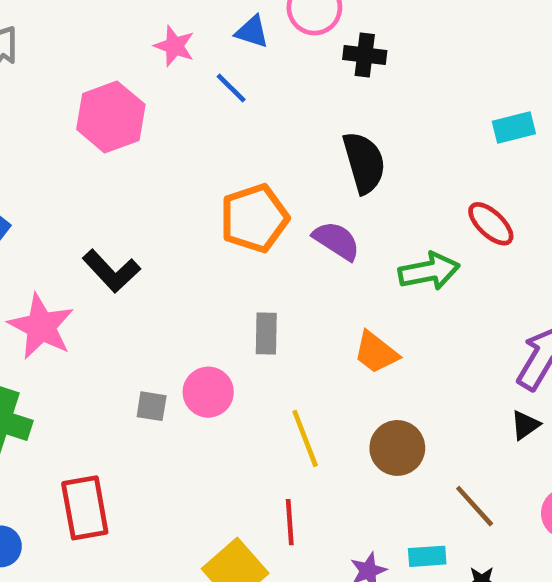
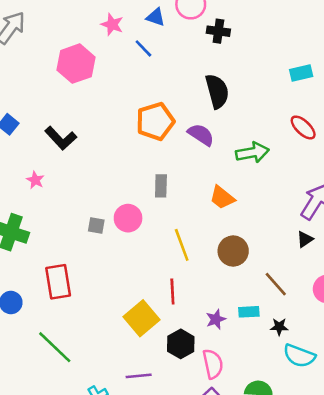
red ellipse: (491, 224) -> (303, 127), moved
black L-shape: (111, 271) -> (61, 138), moved
pink star: (41, 327) -> (35, 180), size x0.5

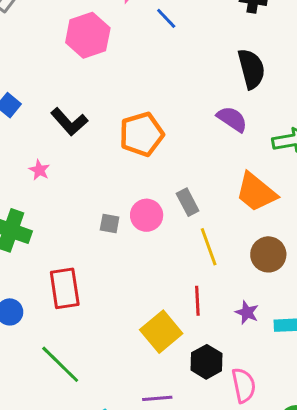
orange pentagon: (155, 121) -> (141, 134), moved
gray rectangle: (161, 186) -> (188, 202), moved, turned -30
orange trapezoid: (222, 197) -> (256, 192), size x1.4
purple star: (216, 319) -> (247, 312), moved, turned -30

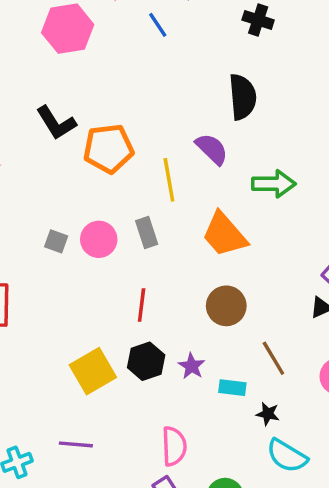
black L-shape: (69, 122) -> (56, 123), moved
yellow line: (209, 247) -> (169, 180), moved
red line: (197, 301) -> (142, 305), moved
black hexagon: (207, 362) -> (146, 361), moved

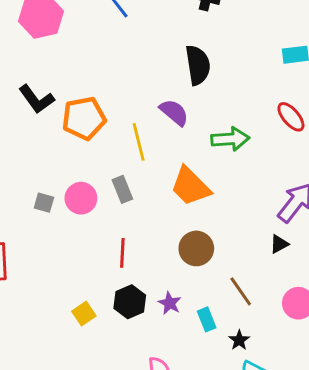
yellow square: (93, 371) -> (84, 314), size x0.6
cyan rectangle: (232, 388) -> (207, 319), turned 65
black star: (268, 414) -> (239, 340), turned 30

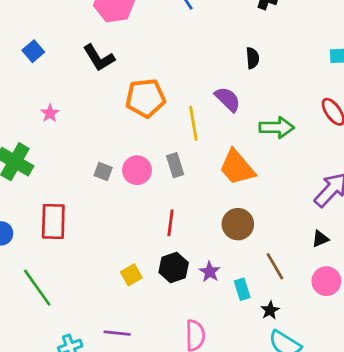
black semicircle: (198, 65) -> (253, 58), size x0.6
black L-shape: (37, 99) -> (99, 58), moved
black triangle: (279, 244) -> (320, 239), moved

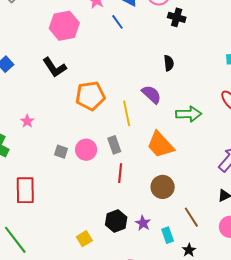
pink star: (50, 113) -> (27, 121), moved
red line: (171, 223) -> (120, 173), moved
yellow square: (131, 275) -> (84, 239), moved

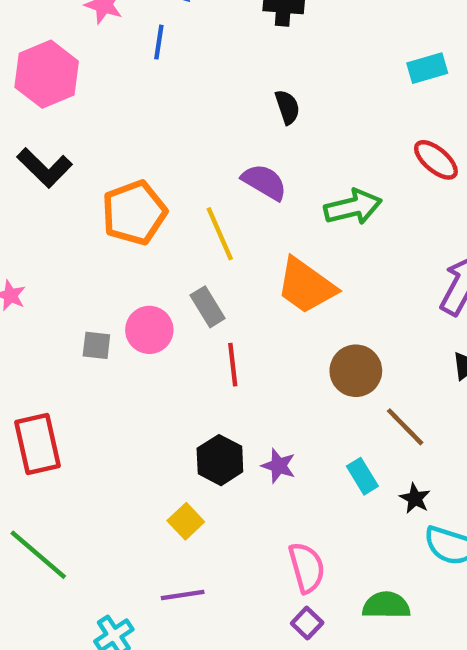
blue line: (117, 22) -> (159, 42), turned 56
brown circle: (163, 187) -> (356, 371), moved
black hexagon: (116, 221) -> (220, 460), moved
purple star: (143, 223) -> (279, 466), moved

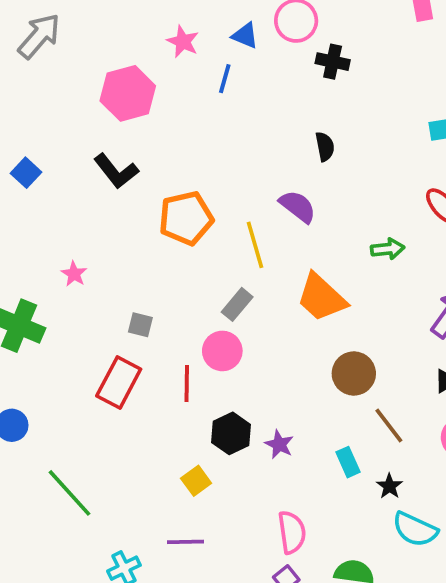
green arrow: (353, 207) -> (388, 249), moved, size x0.7
gray rectangle: (208, 307) -> (237, 304), turned 64
pink circle: (149, 330) -> (222, 351), moved
red line: (233, 365) -> (187, 384), moved
red rectangle: (37, 444) -> (119, 383), moved, turned 33

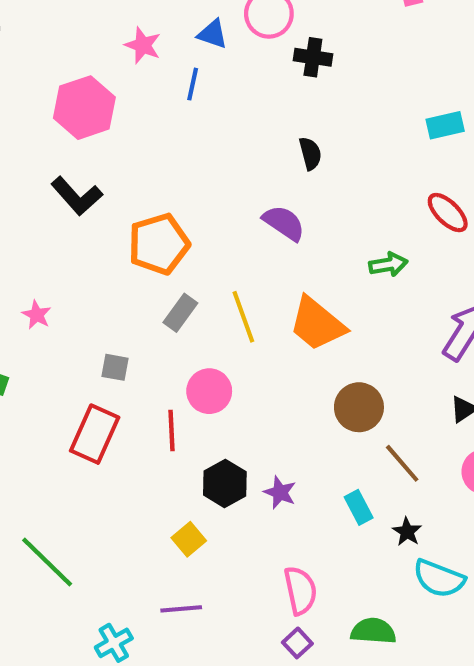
yellow line: (255, 245) -> (243, 317), moved
gray rectangle: (237, 304) -> (180, 313), moved

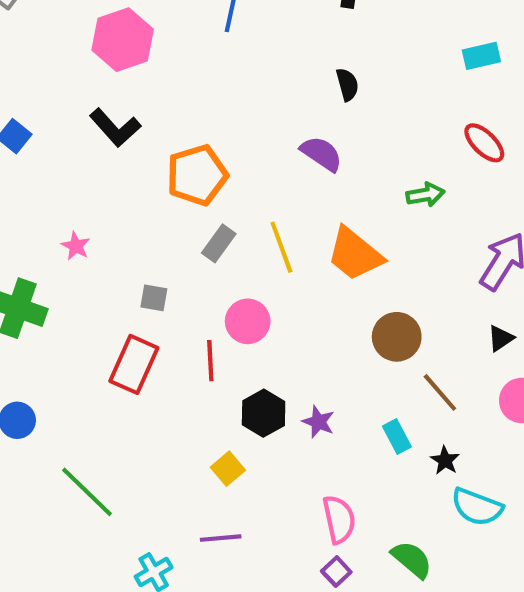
green semicircle: (373, 631) -> (412, 559), turned 36

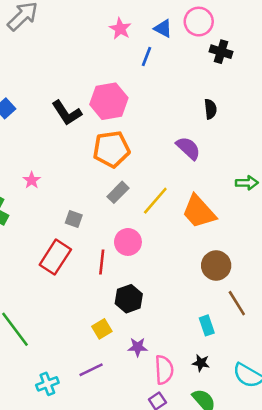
pink hexagon: (123, 40) -> (109, 101), moved
yellow line: (281, 247) -> (155, 201), turned 52
purple star: (318, 422) -> (138, 347), moved, turned -30
black star: (445, 460) -> (201, 363), moved, turned -30
purple line: (221, 538) -> (91, 370), turned -30

